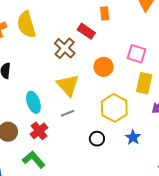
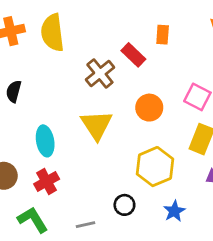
gray line: (68, 113) -> (85, 225), moved

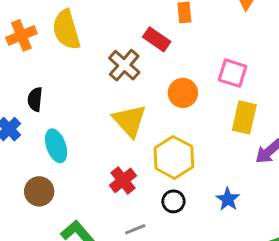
cyan ellipse: (45, 141) -> (56, 146), moved
yellow hexagon: (155, 167) -> (174, 157), moved
red cross: (47, 182) -> (123, 180), moved

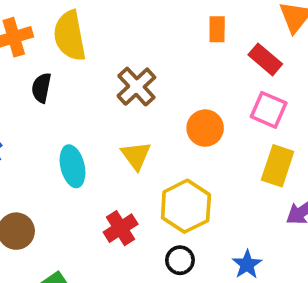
red rectangle: (157, 39) -> (265, 59), moved
black semicircle: (35, 99) -> (41, 88), moved
yellow triangle: (129, 121) -> (136, 156), size x0.7
cyan ellipse: (56, 146) -> (73, 166), moved

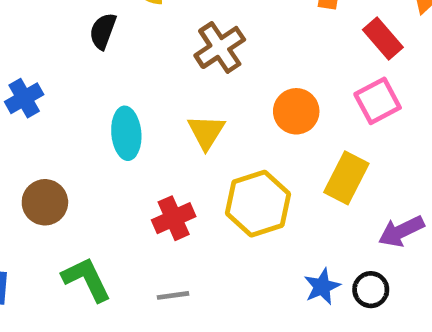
pink square: (269, 110) -> (378, 101), turned 30
yellow rectangle: (278, 166) -> (346, 178), moved
black circle: (180, 260) -> (371, 290), moved

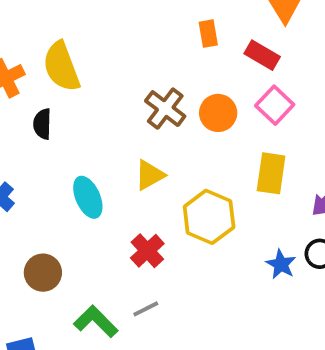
brown cross: (220, 47) -> (165, 109), moved
orange circle: (296, 111) -> (218, 113), moved
yellow triangle: (206, 132) -> (150, 175), turned 48
gray line: (173, 295) -> (146, 309), moved

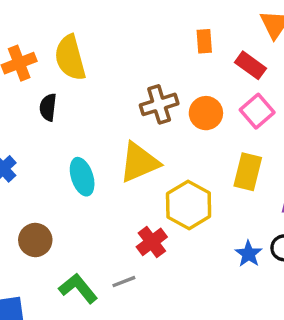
brown cross: (165, 109) -> (159, 104), turned 30
yellow triangle: (150, 175) -> (139, 162), size x1.5
red cross: (147, 251) -> (152, 242), moved

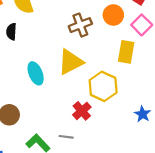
orange circle: (206, 113) -> (113, 15), moved
yellow rectangle: (248, 172) -> (126, 52), moved
gray line: (124, 282) -> (66, 137), turned 32

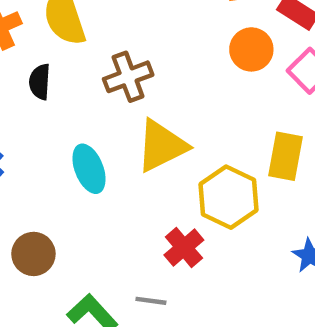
brown cross: (80, 25) -> (128, 77), moved
yellow rectangle: (126, 52) -> (285, 156), moved

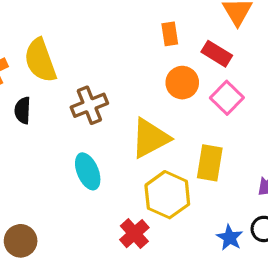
yellow triangle: (162, 146) -> (150, 138), moved
cyan ellipse: (89, 169) -> (88, 171), moved

